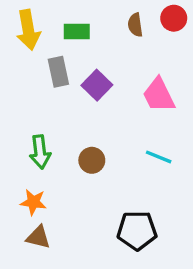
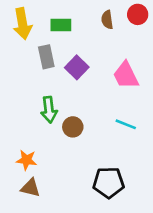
green arrow: (40, 152) -> (49, 110), moved

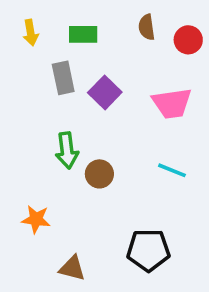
red circle: (138, 14) -> (188, 40), moved
yellow arrow: (23, 24) -> (31, 33), size x0.6
pink trapezoid: (126, 75) -> (172, 103), turned -72
brown triangle: (30, 188) -> (72, 268), moved

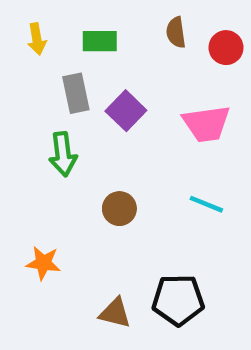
green arrow: (67, 150) -> (63, 154), moved
brown triangle: (72, 268) -> (115, 313), moved

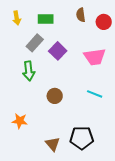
gray rectangle: (76, 93) -> (35, 43), turned 54
brown triangle: (115, 313) -> (53, 144), turned 35

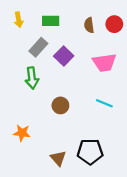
brown semicircle: (81, 15) -> (89, 25), moved

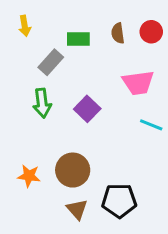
green rectangle: (51, 21) -> (78, 39), moved
purple square: (64, 56) -> (87, 109), moved
cyan line: (104, 103) -> (151, 125), moved
brown circle: (60, 105) -> (73, 170), moved, size x1.5

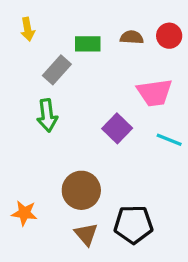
brown semicircle: (118, 33) -> (132, 37), turned 102
purple square: (87, 109) -> (117, 128), moved
orange star: (29, 176) -> (24, 213), moved

